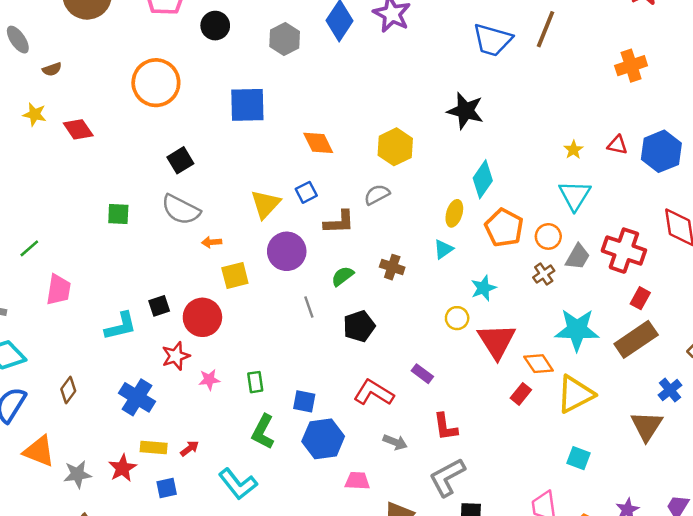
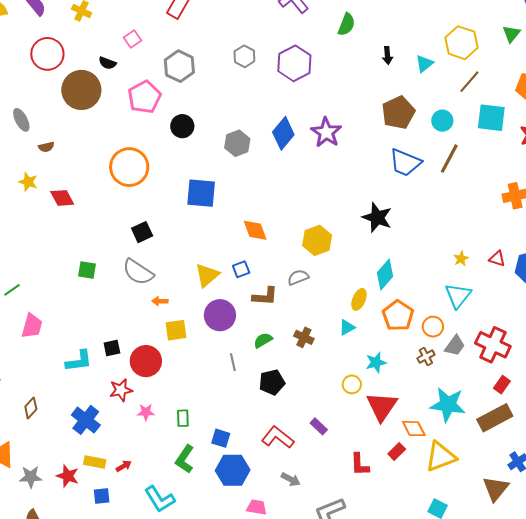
red L-shape: (445, 427) -> (360, 464), moved
red star: (122, 468) -> (68, 476), turned -30

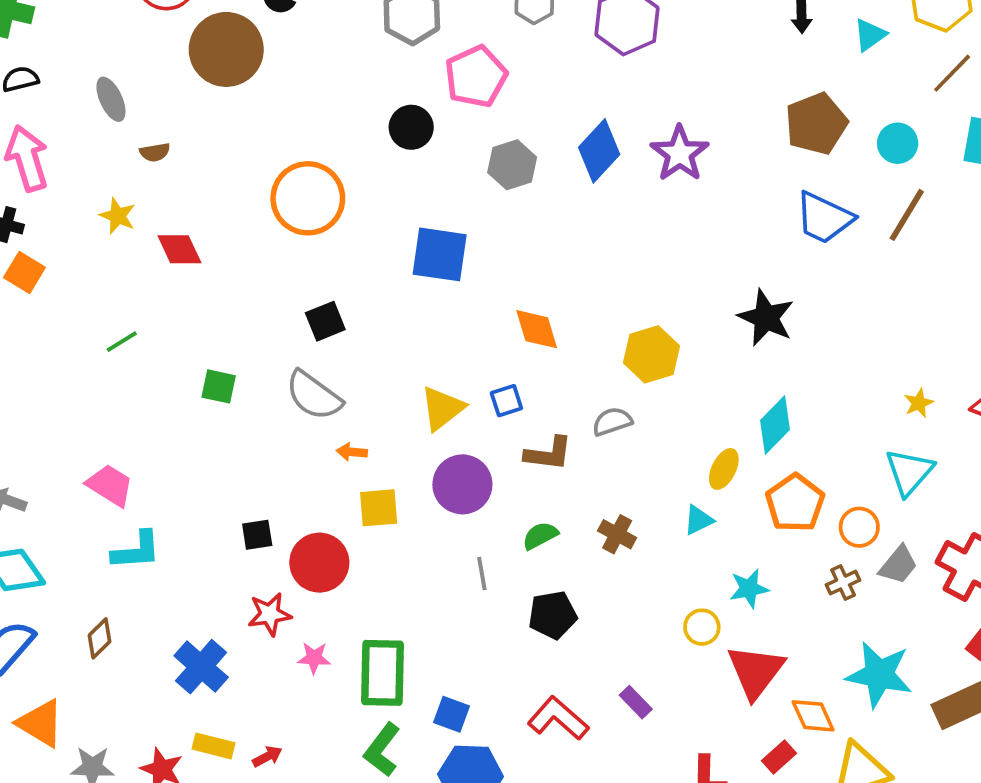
pink pentagon: (144, 97) -> (476, 77), moved
green line: (12, 290) -> (122, 342), moved
pink trapezoid: (32, 326) -> (110, 485), turned -76
cyan L-shape: (79, 361) -> (136, 550), moved
green rectangle: (183, 418) -> (383, 673), size x2.0

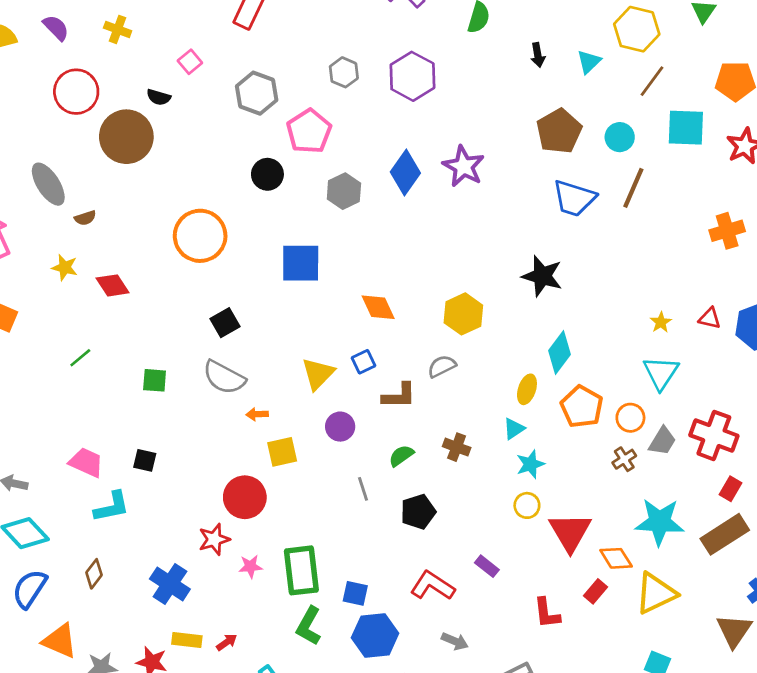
gray ellipse: (111, 99) -> (48, 184), size x1.4
purple circle: (462, 484) -> (340, 427), size x0.7
black square: (257, 535) -> (145, 460), moved, turned 30
cyan star: (749, 588) -> (530, 464), moved

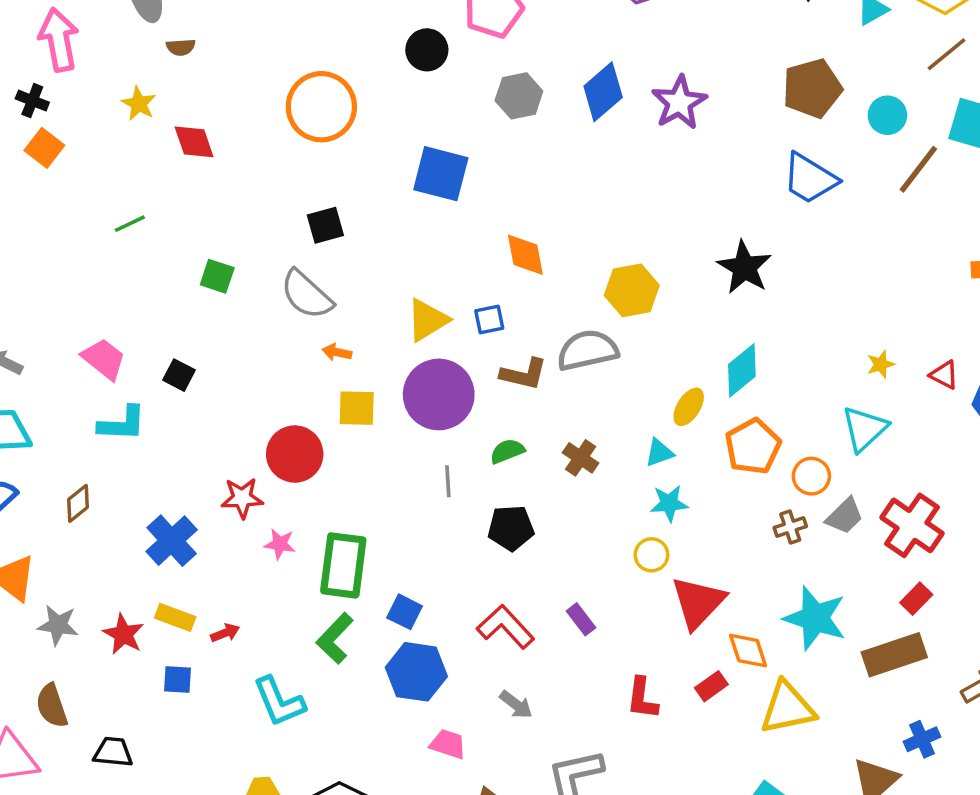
brown line: (633, 188) -> (918, 169), moved
gray semicircle: (442, 366) -> (587, 350), size x1.6
purple circle: (340, 427) -> (439, 394), size x1.8

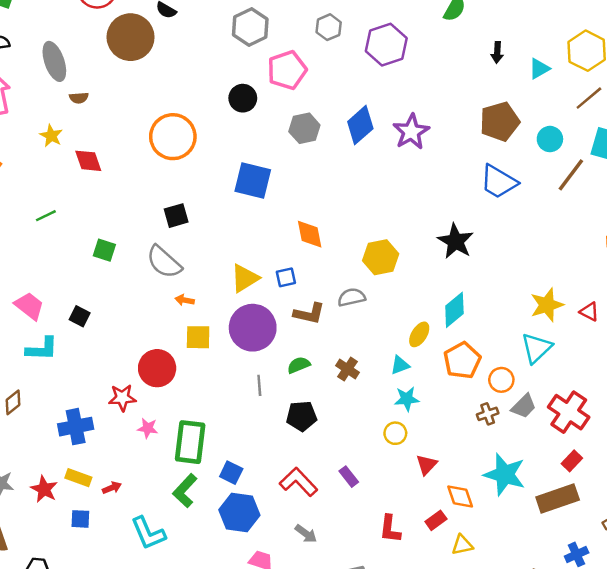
gray semicircle: (587, 350) -> (351, 297), size x0.7
yellow star: (881, 364) -> (547, 305), size x1.8
blue cross: (172, 541) -> (76, 427), turned 32
red triangle: (698, 602) -> (427, 465), size x0.6
yellow triangle: (788, 708) -> (462, 545), moved, size x0.6

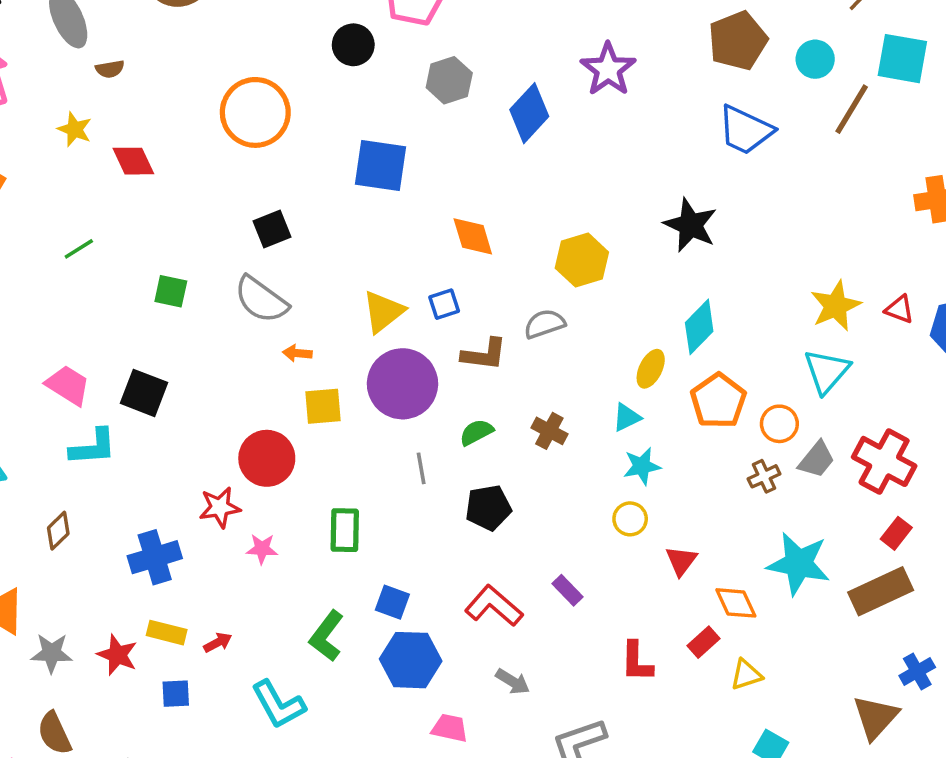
blue diamond: (360, 125) -> (529, 113), moved
black square: (80, 316) -> (144, 393), size x1.5
green rectangle: (190, 442) -> (345, 530), moved, size x0.7

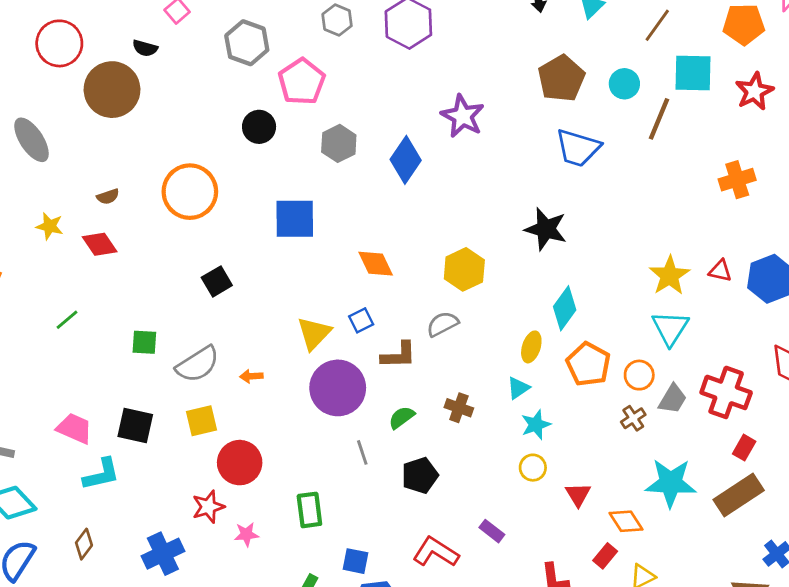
brown semicircle: (110, 69) -> (108, 197), moved
gray semicircle: (261, 300) -> (198, 364), moved, turned -60
yellow square: (323, 406) -> (202, 421), moved

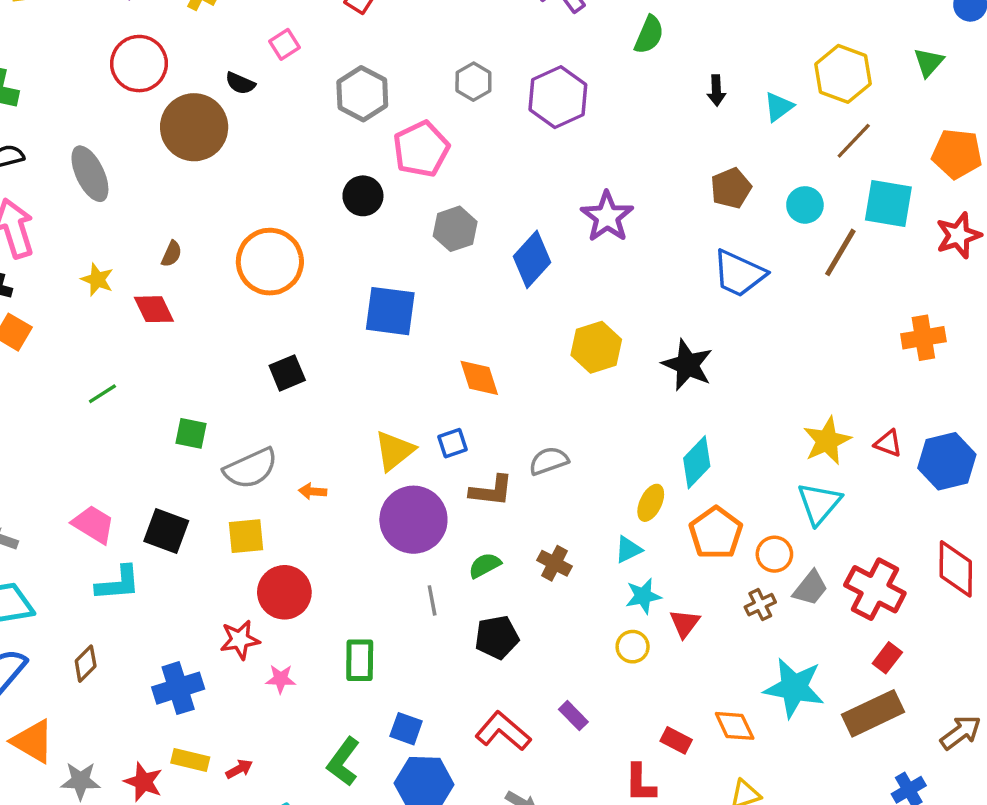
brown pentagon: (561, 78) -> (731, 188), size x0.7
brown semicircle: (108, 197) -> (172, 254), turned -55
yellow hexagon: (464, 269) -> (596, 347), moved
red triangle: (578, 495) -> (685, 623), moved
red rectangle: (605, 556) -> (676, 740), moved, turned 70

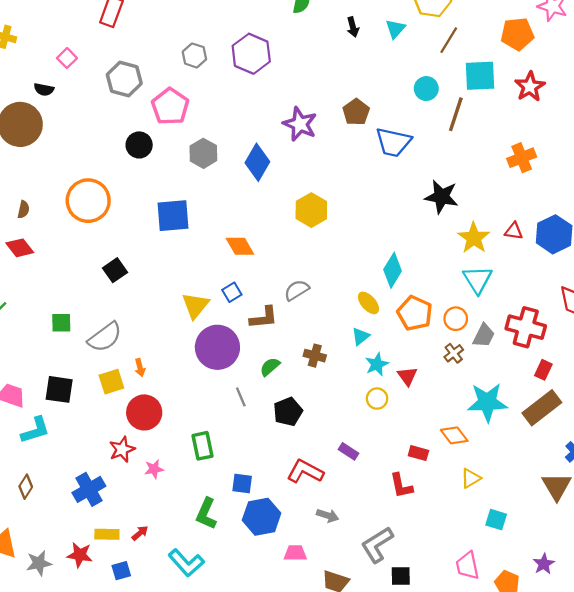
brown pentagon: (731, 188) -> (356, 112), moved
black star: (687, 365) -> (442, 197), moved
orange arrow: (313, 491) -> (140, 368), moved, turned -96
yellow ellipse: (651, 503) -> (368, 303), turned -55

